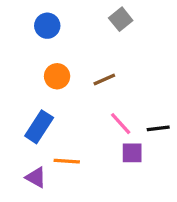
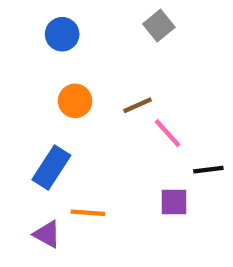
pink line: (121, 124) -> (167, 133), moved

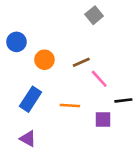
blue circle: (62, 34) -> (16, 42), moved
orange line: (88, 213) -> (70, 106), moved

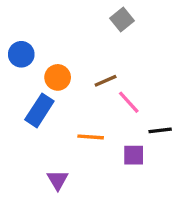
blue rectangle: (30, 99) -> (39, 110), moved
purple triangle: (28, 139) -> (58, 180), moved, turned 30

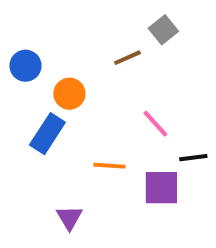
gray square: (122, 20) -> (163, 30), moved
brown line: (106, 81) -> (127, 58), moved
purple square: (134, 155) -> (161, 188), size x1.4

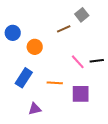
blue rectangle: (47, 134) -> (24, 78), moved
black line: (193, 158) -> (97, 61), moved
purple triangle: (69, 218) -> (35, 109), turned 48

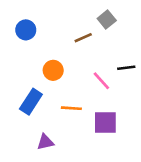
blue circle: (13, 33) -> (26, 30), moved
orange circle: (35, 47) -> (53, 70), moved
black line: (97, 61) -> (126, 68), moved

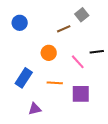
orange circle: (53, 70) -> (49, 53), moved

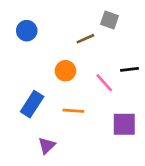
gray square: (82, 15) -> (110, 20), turned -32
purple square: (81, 94) -> (124, 124), moved
purple triangle: (35, 109) -> (47, 146), turned -32

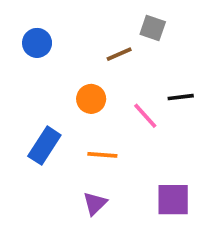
purple square: (124, 124) -> (173, 200), moved
purple triangle: (47, 146) -> (95, 203), moved

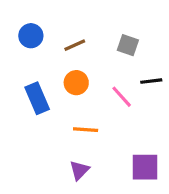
gray square: (153, 28) -> (128, 45), moved
brown line: (119, 54) -> (75, 45), moved
blue rectangle: (44, 146) -> (37, 98), moved, turned -56

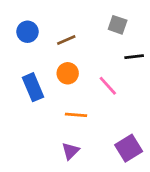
gray square: (128, 45) -> (118, 25), moved
black line: (151, 81) -> (134, 57), moved
purple square: (145, 167) -> (129, 148), turned -32

